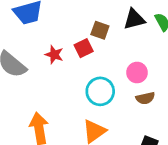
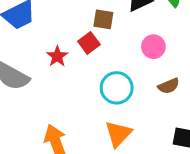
red star: (54, 55) -> (57, 56), turned 30
pink circle: (137, 73) -> (153, 47), moved

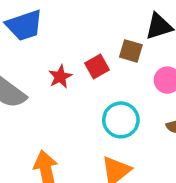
brown square: (103, 19) -> (131, 51), moved

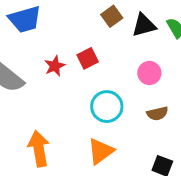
brown square: (131, 51) -> (112, 16), moved, turned 35

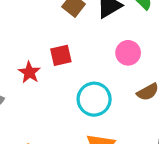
red square: (88, 58) -> (61, 55), turned 30

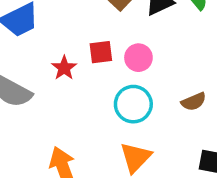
pink circle: (128, 53) -> (138, 58), moved

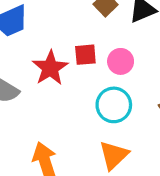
red star: (64, 68) -> (50, 68), size x1.5

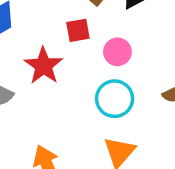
red square: (85, 55) -> (78, 30), moved

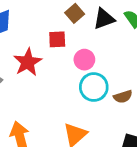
cyan circle: (115, 99) -> (94, 87), moved

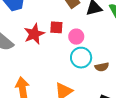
red square: (57, 39) -> (56, 27), moved

